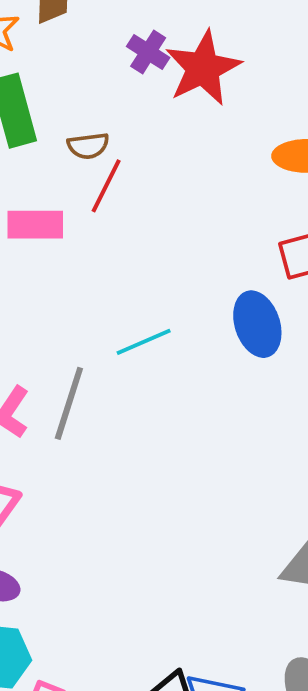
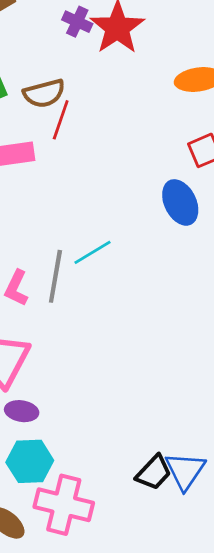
brown semicircle: (88, 146) -> (44, 93), size x1.4
cyan line: (144, 342) -> (92, 252), moved

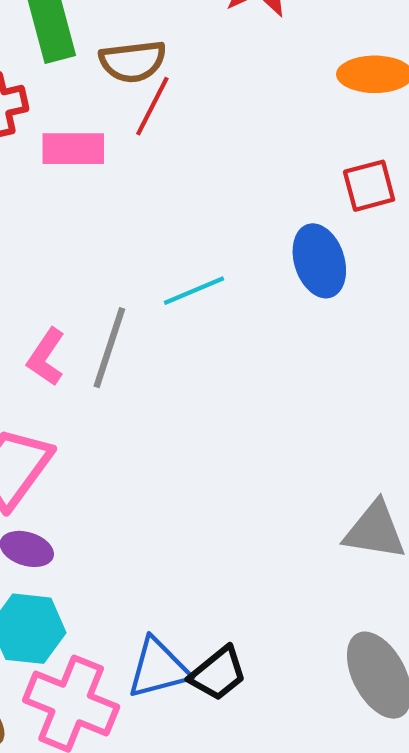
cyan line: (92, 252) -> (194, 291), moved
blue triangle: (185, 471) -> (158, 668), moved, turned 33

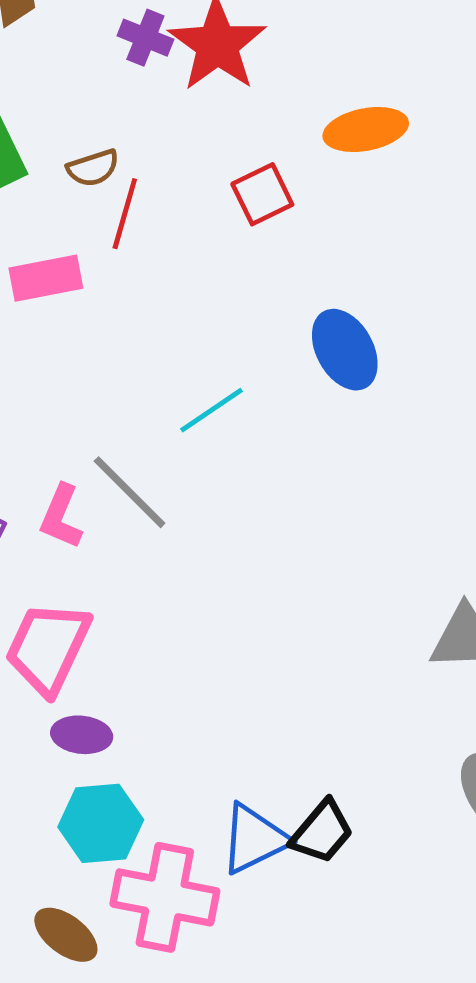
brown semicircle: (133, 61) -> (93, 168), size x0.7
red square: (369, 186) -> (262, 194), moved
gray line: (109, 348) -> (130, 492), turned -52

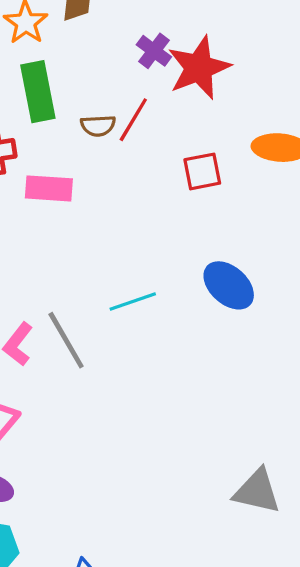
red line: (125, 214) -> (133, 120), moved
blue ellipse: (345, 350) -> (229, 285), turned -34

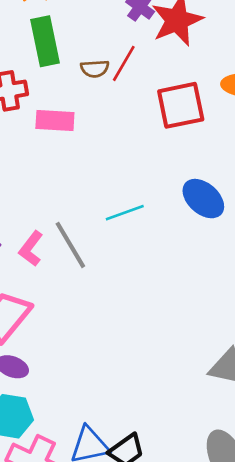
red square: (202, 171) -> (181, 105), size x1.5

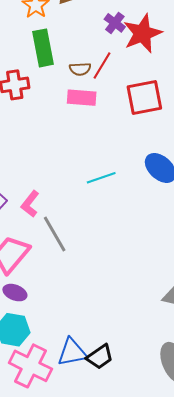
pink rectangle: (55, 121) -> (82, 98), moved
gray line: (70, 245) -> (55, 234), moved

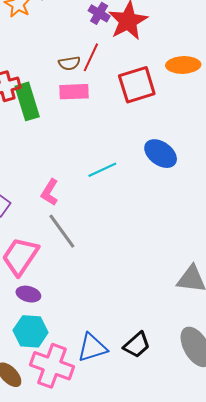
green rectangle: (43, 48) -> (27, 101), moved
pink L-shape: (30, 204) -> (50, 192), moved
black trapezoid: (100, 357) -> (137, 345), moved

